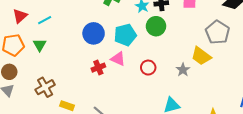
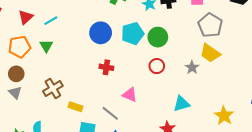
green circle: (156, 26) -> (158, 37), moved
gray pentagon: (218, 32) -> (210, 25), moved
pink triangle: (118, 59) -> (130, 95), moved
red cross: (98, 68) -> (106, 67), turned 32

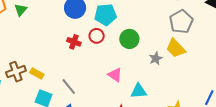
green circle: (158, 37) -> (129, 39), moved
red circle: (157, 66) -> (97, 36), moved
brown cross: (53, 89) -> (16, 72), moved
pink triangle: (130, 95) -> (115, 75), moved

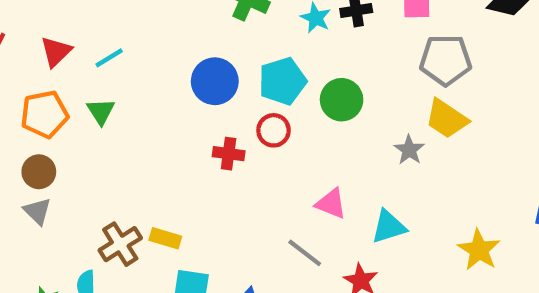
gray pentagon: (181, 22) -> (446, 60), turned -30
green circle: (129, 39) -> (342, 100), moved
gray line: (69, 87) -> (305, 253), moved

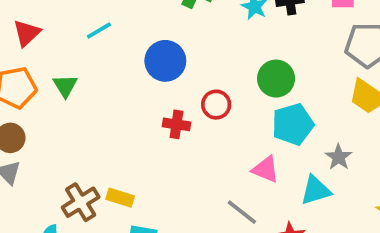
cyan line: (109, 58) -> (99, 30), moved
cyan pentagon: (282, 81) -> (293, 124), moved
gray star: (409, 150) -> (339, 157), moved

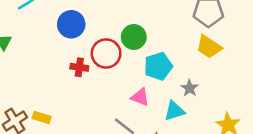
green circle: (276, 79) -> (134, 37), moved
red circle: (216, 105) -> (106, 53), size x1.5

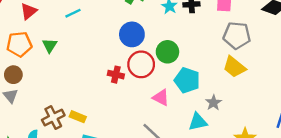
blue circle: (71, 24) -> (132, 34), moved
cyan pentagon: (158, 66) -> (187, 80), turned 30
pink triangle: (140, 97) -> (161, 97), moved

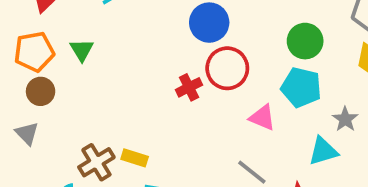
green circle: (167, 52) -> (305, 41), moved
brown circle: (13, 75) -> (41, 91), moved
red cross: (116, 75) -> (189, 87), turned -35

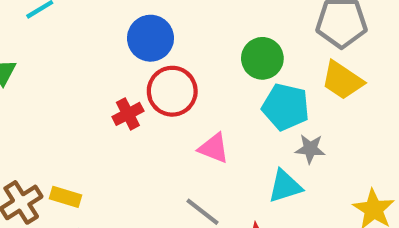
cyan pentagon: (301, 87) -> (286, 107), moved
gray star: (345, 119) -> (310, 149), turned -30

